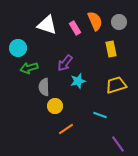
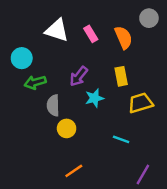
orange semicircle: (95, 21) -> (123, 38), moved
gray circle: (119, 22) -> (149, 18), moved
yellow rectangle: (111, 49) -> (121, 76), moved
orange line: (66, 129) -> (74, 171), moved
purple line: (118, 144) -> (143, 174), turned 66

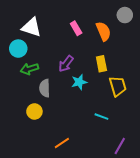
white triangle: (57, 30) -> (31, 27), moved
yellow trapezoid: (140, 103) -> (118, 86), turned 90
yellow circle: (67, 128) -> (34, 111), moved

